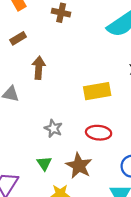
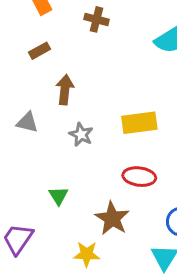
gray star: (53, 128) -> (81, 135), moved
green triangle: (44, 163) -> (58, 196), moved

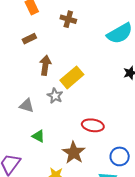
gray triangle: (27, 122) -> (27, 106), moved
yellow rectangle: (139, 123) -> (72, 77), moved, turned -35
green triangle: (58, 196) -> (38, 136), turned -32

